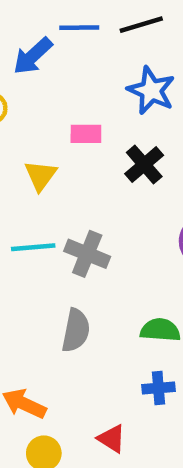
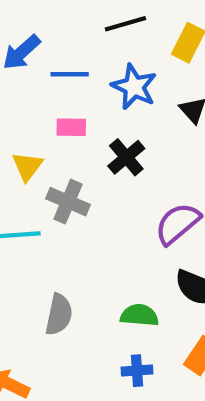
blue line: (79, 28) -> (70, 74), moved
gray cross: (87, 254) -> (68, 202), moved

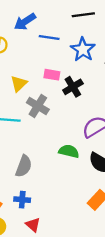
pink rectangle: (71, 127) -> (52, 75), moved
green semicircle: (139, 315) -> (69, 151), moved
blue cross: (137, 371) -> (22, 200), moved

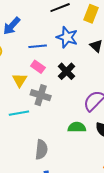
blue line: (49, 37) -> (38, 46), moved
pink rectangle: (52, 75) -> (38, 67), moved, turned 40

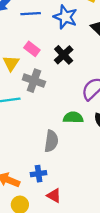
blue line: (38, 46) -> (31, 14), moved
gray semicircle: (41, 150) -> (51, 141), moved

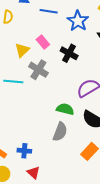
black cross: (64, 55) -> (69, 53), turned -30
gray semicircle: (51, 141) -> (60, 132), moved

